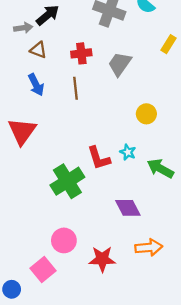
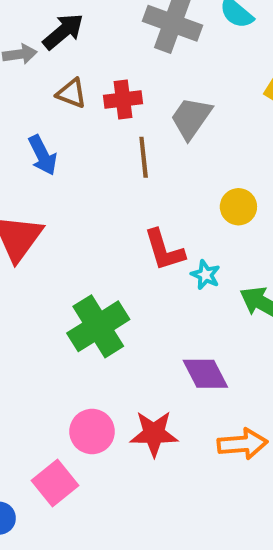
brown triangle: (38, 50) -> (71, 93), moved
brown line: (76, 88) -> (144, 157), moved
red L-shape: (99, 158) -> (164, 250), moved
red star: (102, 259) -> (154, 434), moved

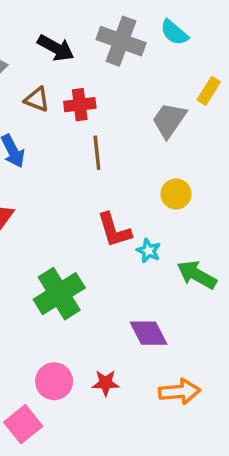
black arrow: (63, 31) -> (56, 48), moved, turned 69
gray trapezoid: (191, 118) -> (169, 120), moved
red star: (154, 434) -> (106, 383), size x0.7

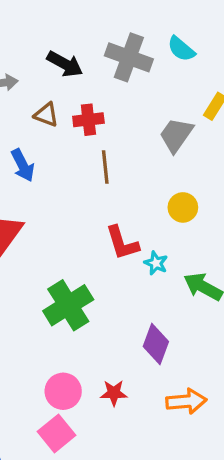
purple diamond: (149, 333) -> (156, 344), turned 48
pink square: (23, 424) -> (56, 433), moved

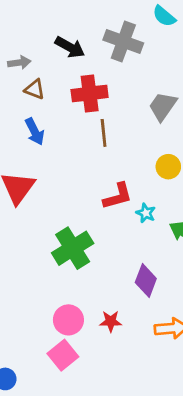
cyan semicircle: (181, 49) -> (164, 16), moved
brown triangle: (46, 115) -> (35, 89), moved
red cross: (88, 120) -> (90, 94), size x1.4
red L-shape: (122, 243) -> (118, 196), turned -88

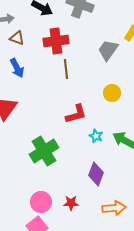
cyan star: (146, 213) -> (96, 136), moved

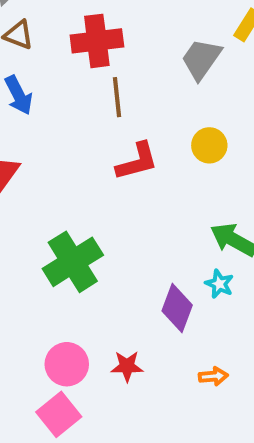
red L-shape: (76, 114) -> (137, 161), moved
cyan star: (96, 136) -> (219, 284), moved
orange arrow: (114, 208) -> (213, 376), size x0.6

